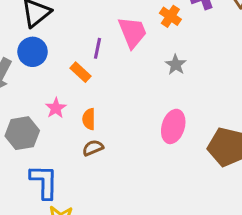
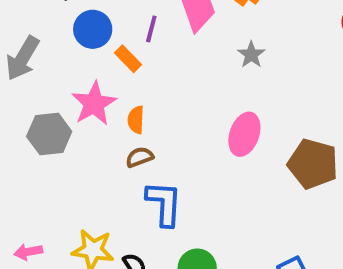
blue circle: (33, 52) -> (93, 29), moved
pink star: (56, 108) -> (94, 104), size x1.6
blue L-shape: (44, 182) -> (164, 204), moved

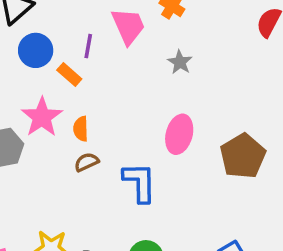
brown pentagon: (313, 164) -> (243, 156), turned 30
blue L-shape: (164, 204) -> (140, 182), moved

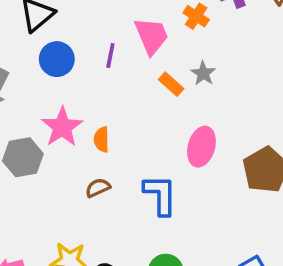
orange rectangle: (69, 74) -> (171, 84), moved
brown semicircle: (87, 162) -> (98, 188), moved

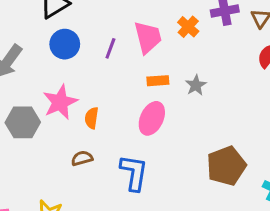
gray star: (203, 73) -> (196, 85), moved
orange rectangle: (171, 84) -> (158, 81), turned -55
pink ellipse: (201, 147) -> (152, 118), moved

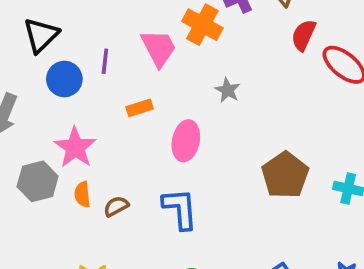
orange cross: (188, 27) -> (202, 25), size x1.5
purple line: (110, 48) -> (105, 61), moved
orange rectangle: (158, 81) -> (140, 108), moved
orange semicircle: (92, 118) -> (82, 194), moved

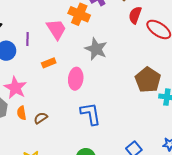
gray star: (228, 90) -> (96, 49), size x1.6
brown pentagon: (285, 175) -> (148, 80), moved
blue L-shape: (180, 209) -> (91, 114), moved

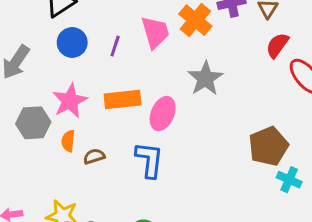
purple line: (28, 39) -> (115, 46), moved
orange rectangle: (49, 63) -> (123, 99), moved, size x1.6
blue L-shape: (91, 114) -> (149, 160), moved

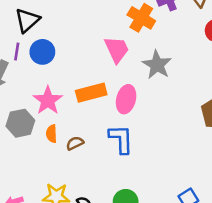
pink trapezoid: (155, 32) -> (117, 49), moved
purple line: (115, 46) -> (17, 51), moved

